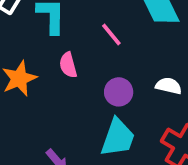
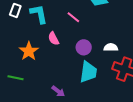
white semicircle: (169, 86) -> (111, 47), moved

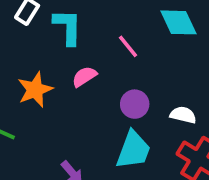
pink semicircle: (54, 38) -> (84, 77), turned 72

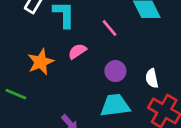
white semicircle: (183, 115) -> (152, 78), turned -114
cyan trapezoid: (133, 150) -> (115, 105), turned -116

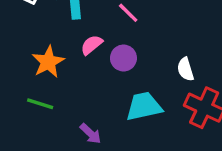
purple circle: (115, 71) -> (123, 58), moved
green line: (16, 94) -> (40, 104), moved

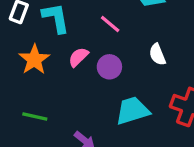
orange star: (48, 62) -> (34, 60), moved
white semicircle: (185, 69) -> (157, 54), moved

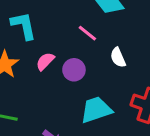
pink line: (110, 24) -> (87, 33), moved

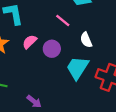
cyan trapezoid: (96, 110) -> (77, 68), moved, turned -40

